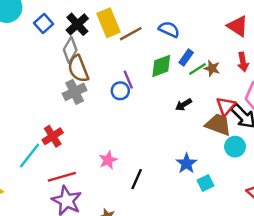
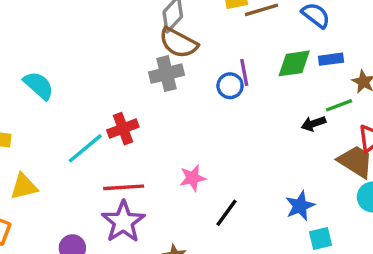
blue rectangle: (186, 57) -> (331, 59), turned 35
brown semicircle: (78, 69) -> (178, 43), turned -52
green line: (197, 69) -> (339, 105), moved

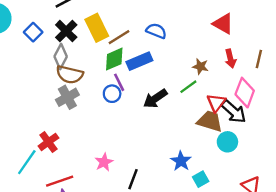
blue rectangle: (331, 59) -> (139, 61), moved, size x1.5
green diamond: (294, 63) -> (114, 59), moved
black arrow: (314, 124) -> (155, 99), moved, size x1.5

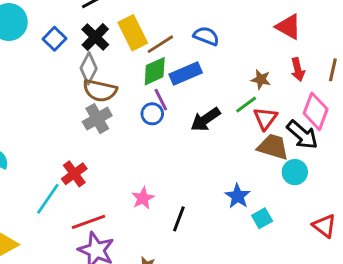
red triangle: (216, 103) -> (265, 118), moved

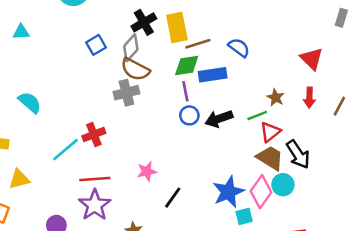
blue square: (55, 39) -> (96, 45), moved
pink diamond: (316, 111) -> (261, 192), moved
blue circle: (152, 114) -> (189, 115), moved
blue star: (238, 196) -> (228, 192), size x1.4

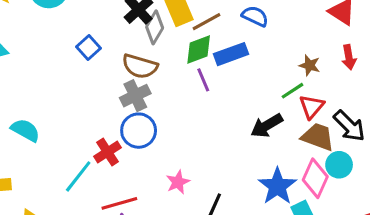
gray diamond: (131, 48) -> (155, 27), moved
blue circle: (189, 115) -> (139, 131), moved, size x1.5
black arrow: (219, 119) -> (267, 126), moved

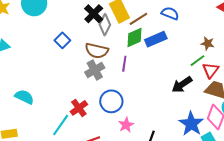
purple line: (203, 80) -> (124, 64), moved, turned 35
blue circle: (139, 131) -> (111, 101), moved

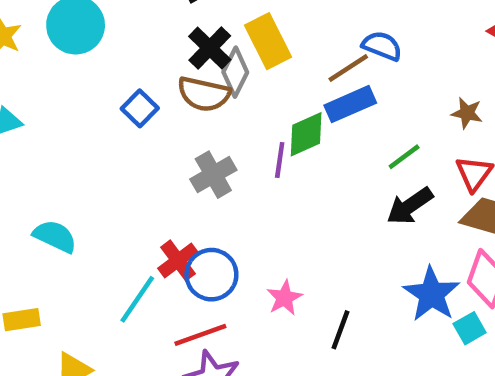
brown line: (138, 19) -> (348, 68), moved
green diamond: (134, 37) -> (306, 134), moved
brown semicircle: (97, 51) -> (204, 94), moved
green line: (197, 61) -> (404, 157), moved
blue circle: (111, 101) -> (211, 275), moved

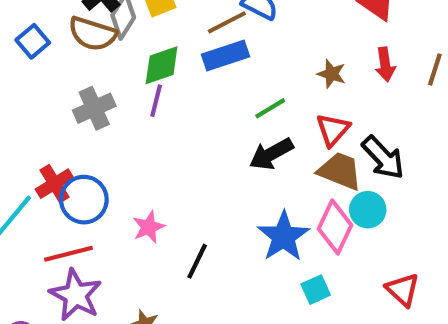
green diamond: (306, 134) -> (162, 65), moved
cyan square: (470, 328) -> (316, 290), moved

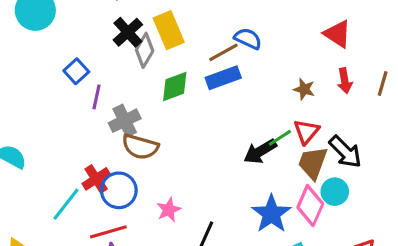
brown semicircle: (93, 34) -> (140, 147), moved
purple line: (156, 101) -> (97, 97), moved
green line: (270, 108) -> (280, 138), moved
brown trapezoid: (340, 171) -> (313, 163), turned -90

